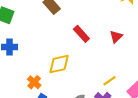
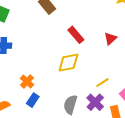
yellow diamond: (59, 64) -> (68, 63), moved

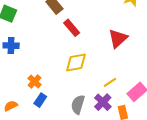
red rectangle: (76, 35) -> (72, 28), moved
red triangle: (110, 39) -> (118, 38), size x1.5

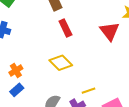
red triangle: (118, 38) -> (110, 31), moved, turned -40
yellow diamond: (76, 63) -> (61, 63), turned 40

